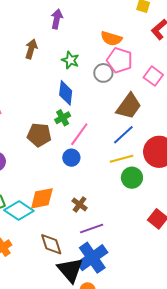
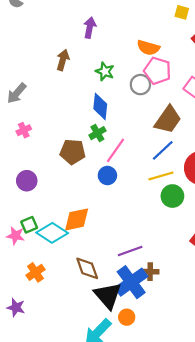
brown cross: (80, 204) -> (150, 272), moved, turned -35

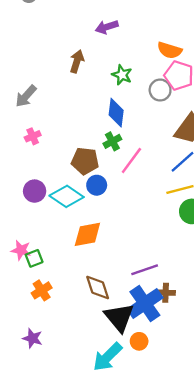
purple arrow: (90, 28) -> (107, 27), turned -120
blue circle: (107, 176) -> (97, 185), moved
green square: (29, 225) -> (34, 258), moved
cyan diamond: (52, 233) -> (67, 196), moved
purple star: (16, 307) -> (32, 338), moved

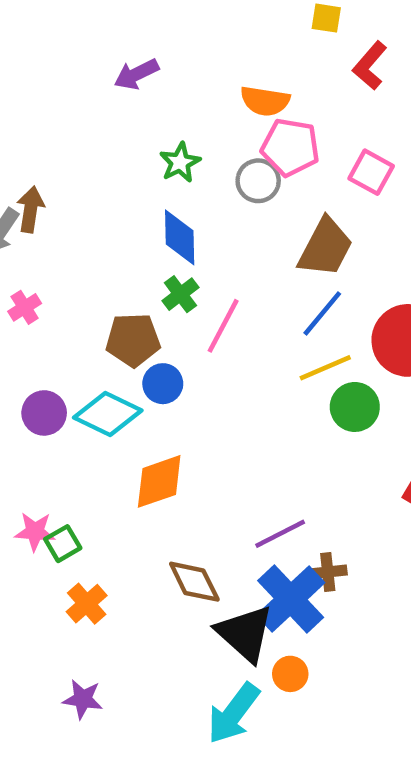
brown arrow: (77, 61) -> (30, 209), moved
green star: (122, 75) -> (180, 162), turned 30

